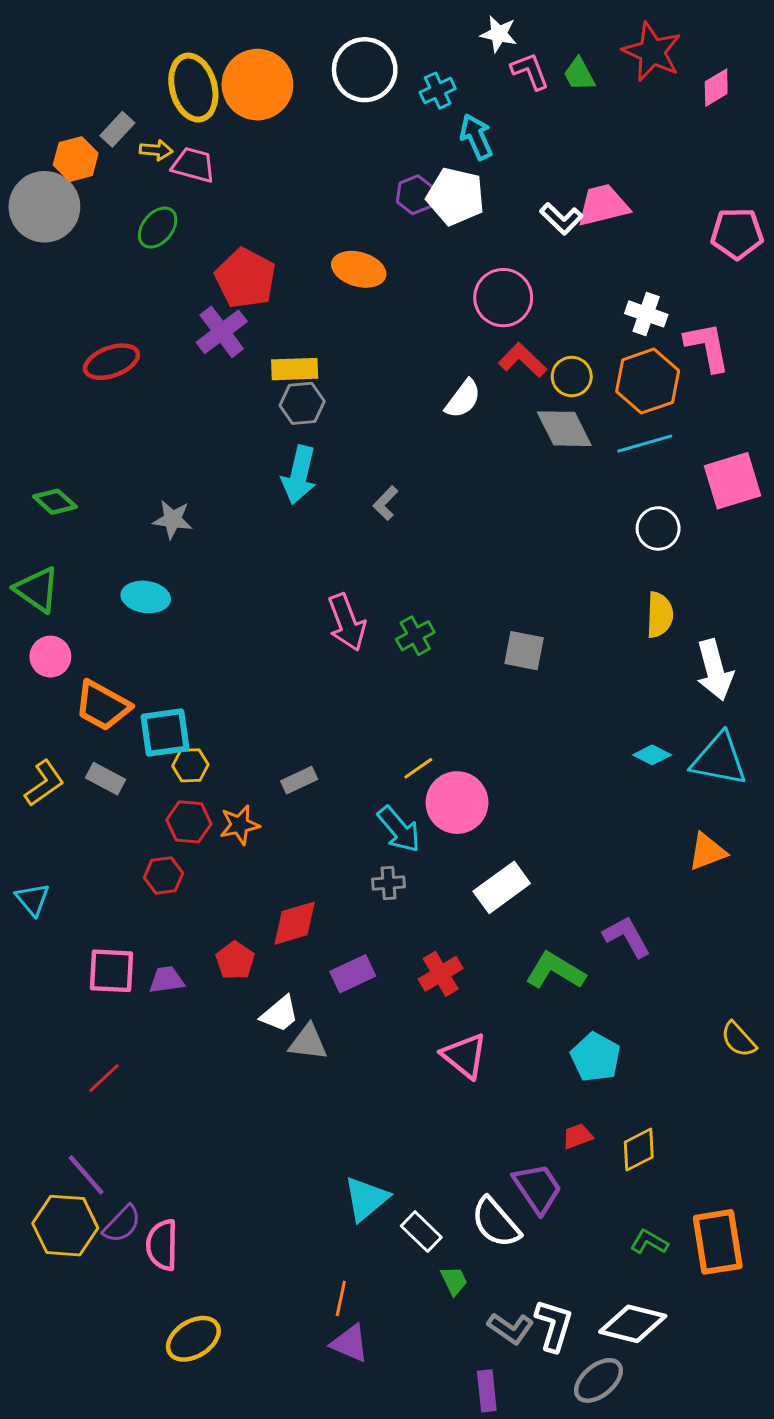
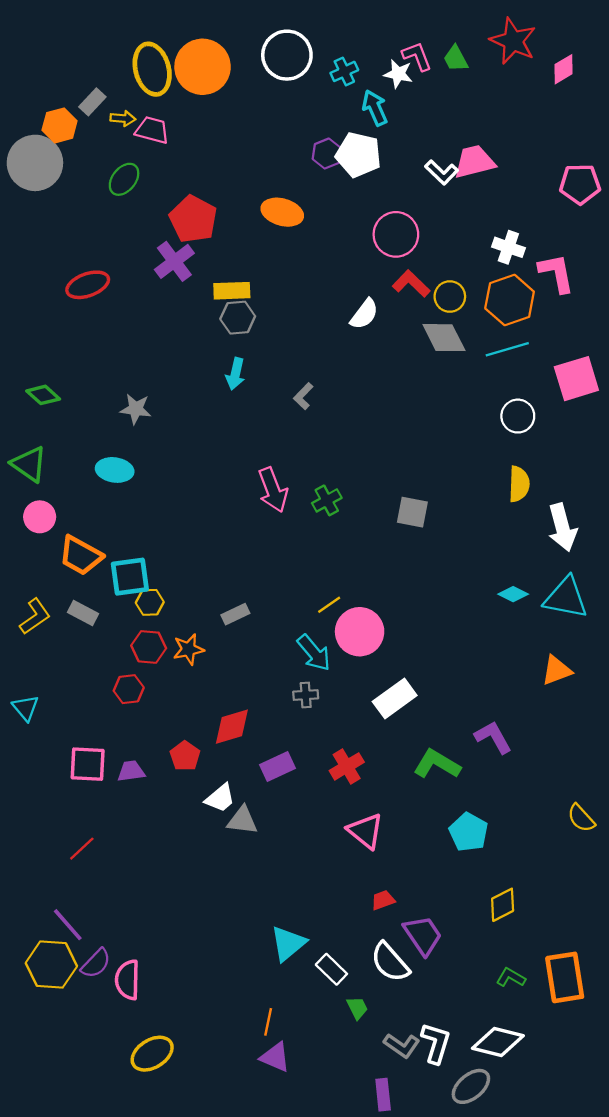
white star: (499, 34) -> (398, 74), moved
cyan arrow: (299, 475) -> (235, 374), size x0.7
red trapezoid: (578, 1136) -> (383, 900), moved

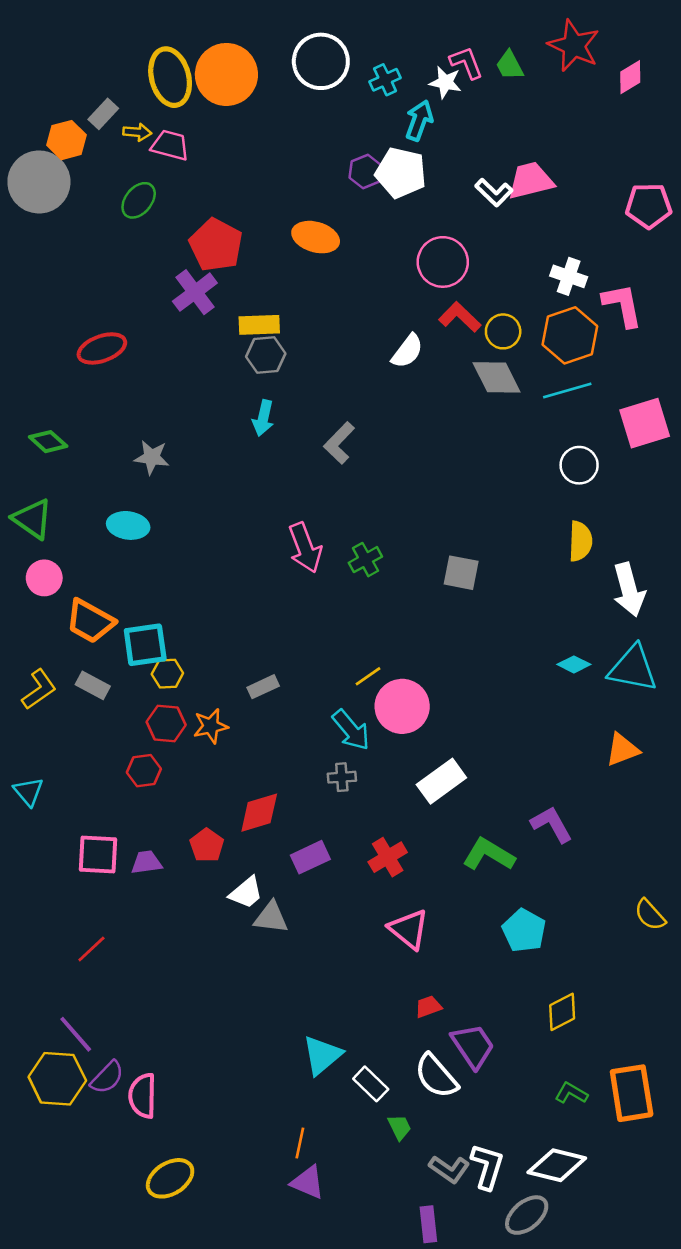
cyan arrow: (375, 108) -> (419, 120), turned 44
red ellipse: (88, 285) -> (102, 348), moved
gray L-shape: (303, 396) -> (339, 443), size x1.4

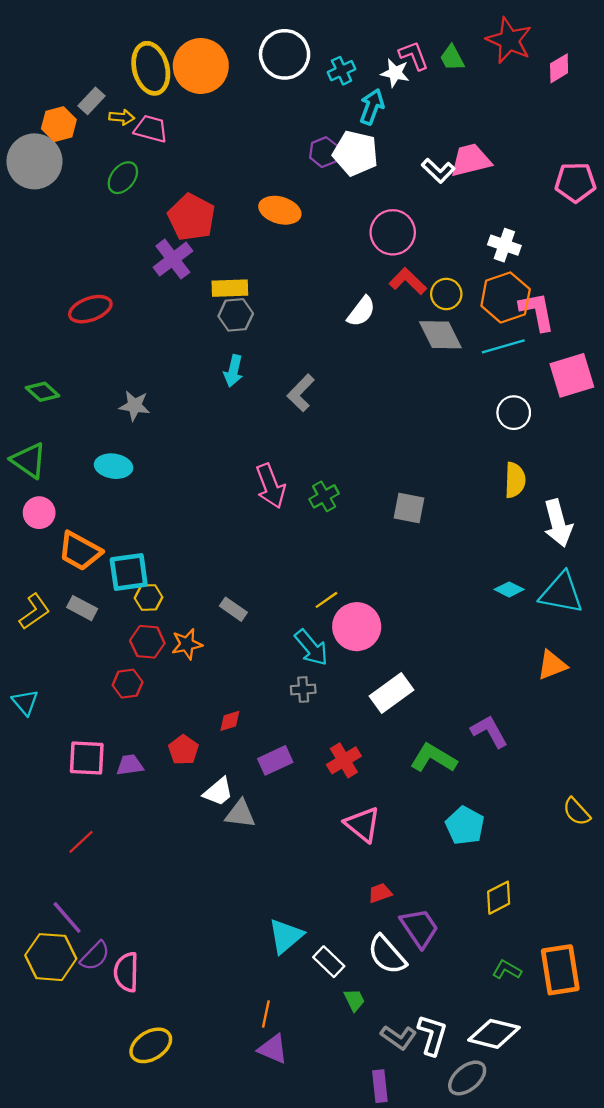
pink L-shape: (622, 305) -> (537, 311), moved
gray rectangle: (263, 687) -> (233, 609), turned 60
red diamond: (259, 813) -> (230, 721), size x0.6

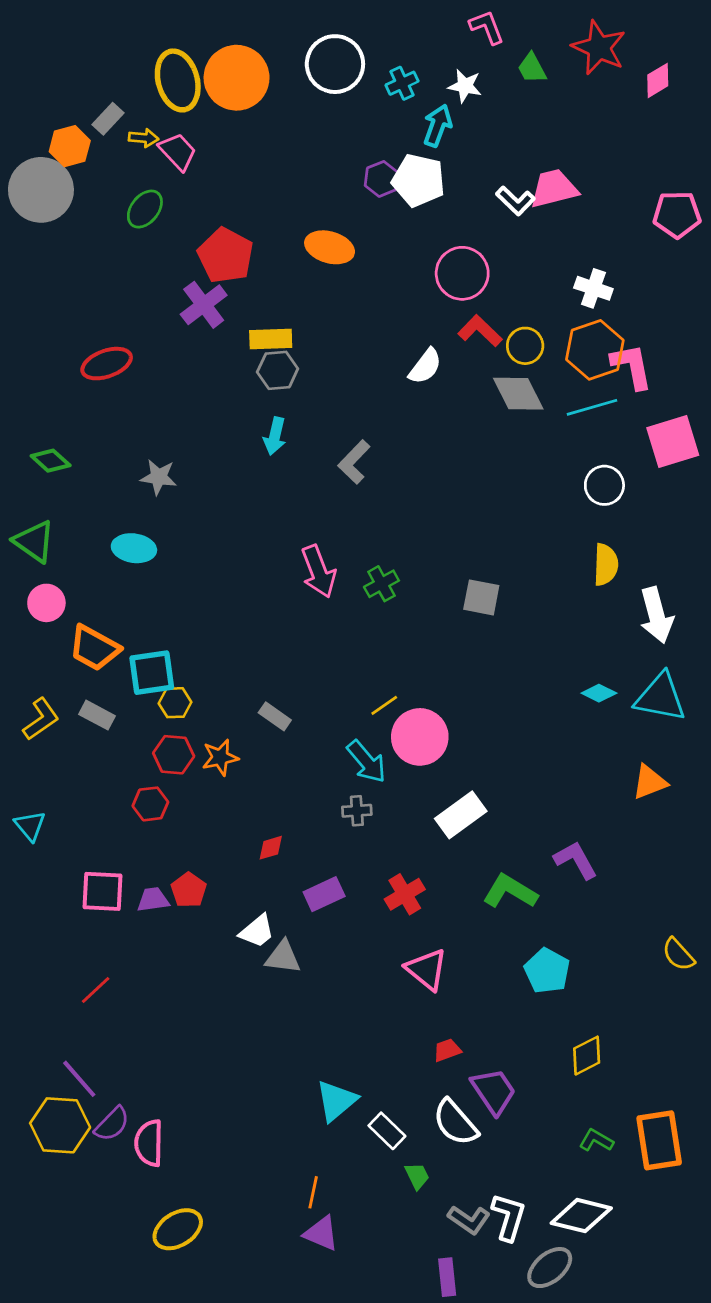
pink L-shape: (414, 56) -> (487, 27), moved
pink trapezoid: (151, 129) -> (178, 152), turned 32
red pentagon: (183, 750) -> (189, 890), moved

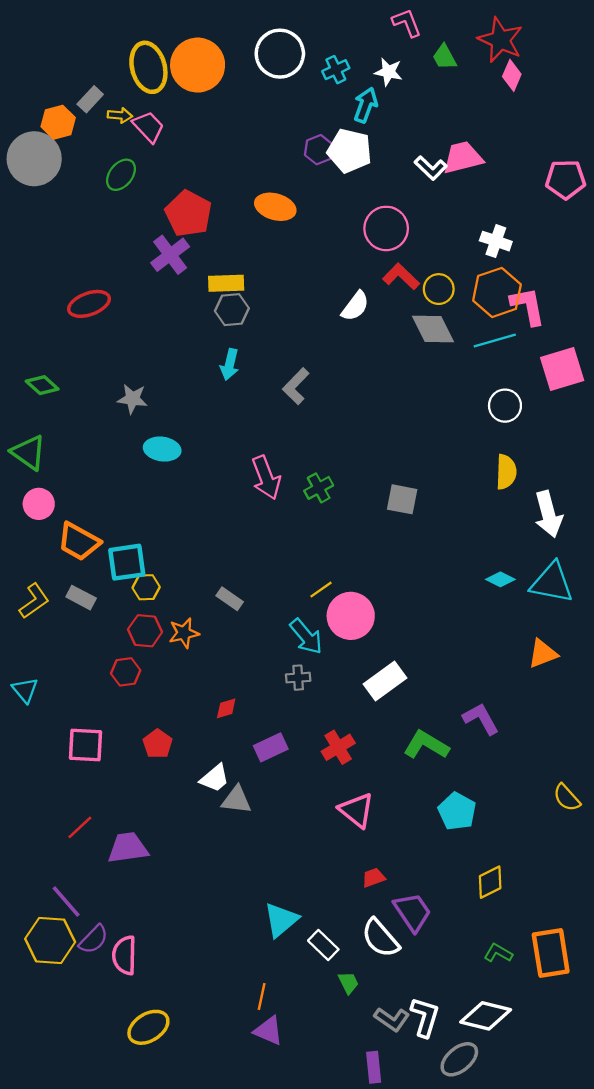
pink diamond: (658, 80) -> (512, 75), moved, turned -36
cyan ellipse: (134, 548) -> (162, 449), moved
purple trapezoid: (153, 900) -> (128, 848), moved, size x1.5

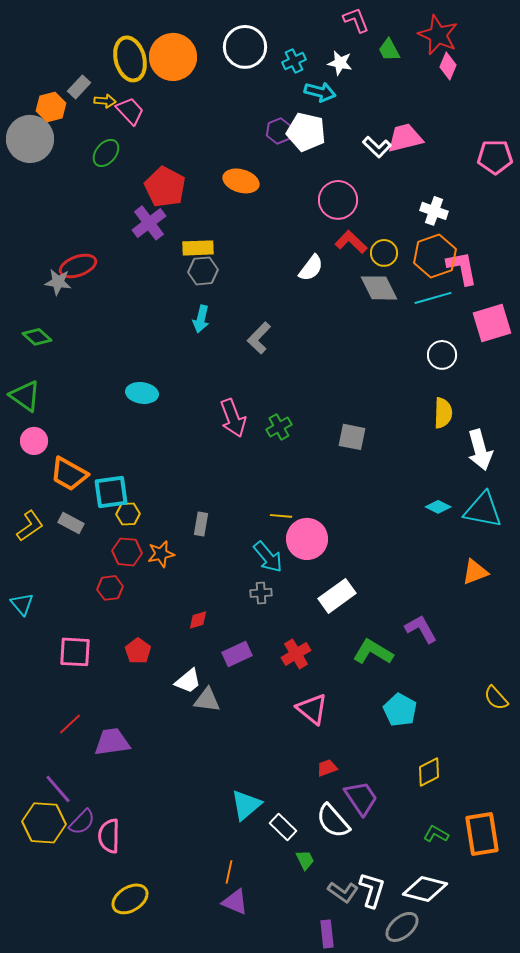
cyan arrow: (366, 105) -> (320, 92), turned 84
gray star: (132, 399) -> (58, 282), moved
yellow line: (321, 590) -> (281, 516), turned 40
gray rectangle: (230, 599) -> (201, 524), turned 65

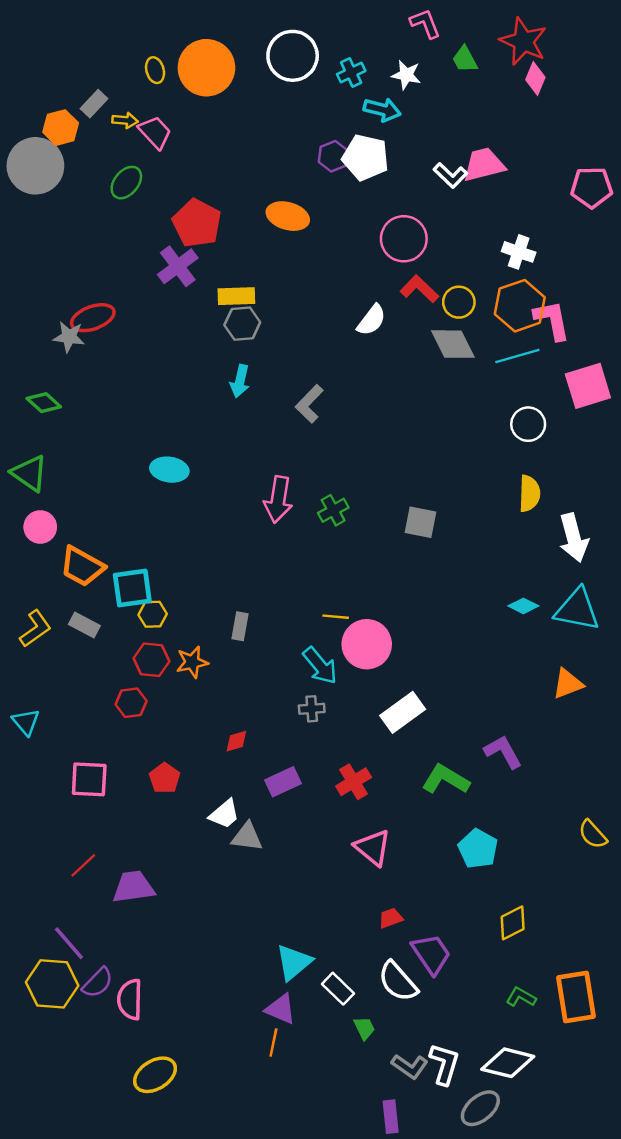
yellow ellipse: (130, 59) -> (155, 70), size x0.5
pink arrow: (233, 418) -> (278, 499), turned 30
purple triangle: (235, 902) -> (281, 1009), moved

